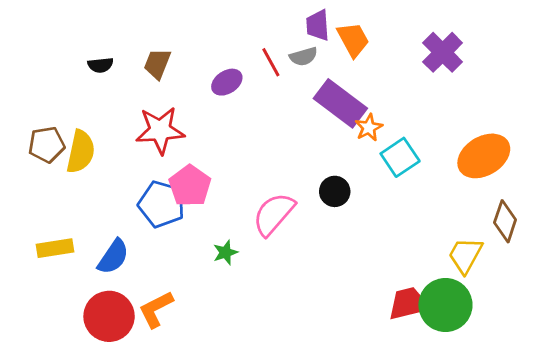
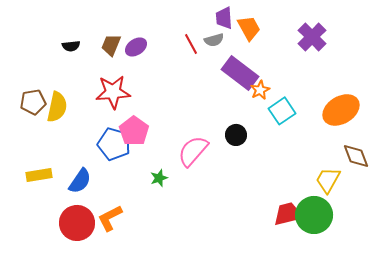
purple ellipse: (227, 82) -> (136, 47), moved
brown diamond: (505, 221) -> (356, 156), turned -40

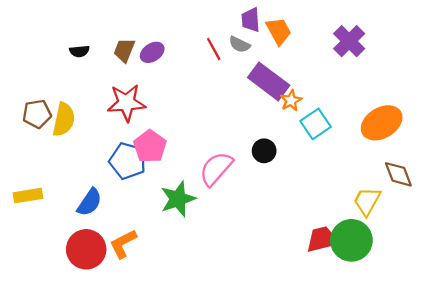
gray semicircle: (214, 40) -> (239, 45), turned 42
yellow rectangle: (39, 175) -> (28, 196), moved
green star: (159, 178) -> (178, 199), size x1.8

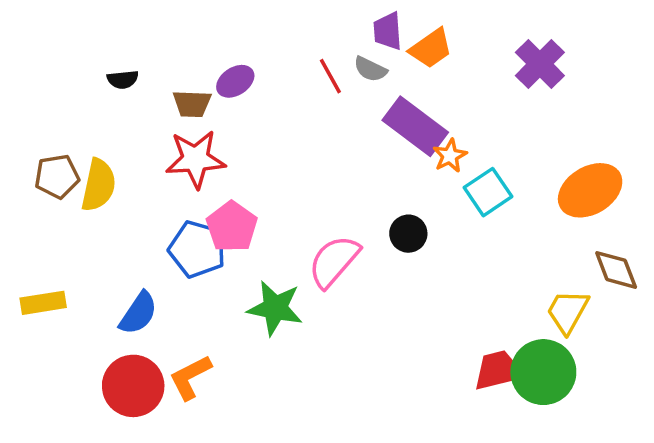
orange trapezoid: (279, 31) -> (431, 48), turned 84
brown trapezoid: (124, 50) -> (192, 104), moved, turned -110
green star: (178, 199) -> (275, 308), turned 30

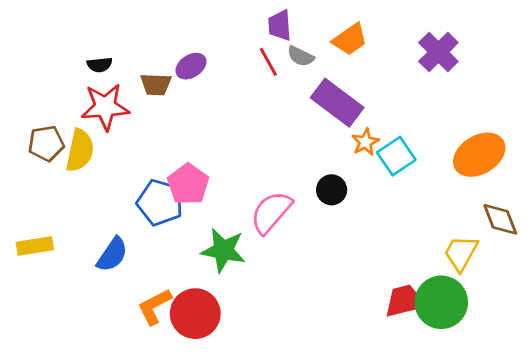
purple trapezoid: (388, 31) -> (280, 25), moved
orange star: (450, 156) -> (365, 142), moved
red star: (195, 159) -> (105, 107), moved
red circle: (133, 386) -> (195, 314), moved

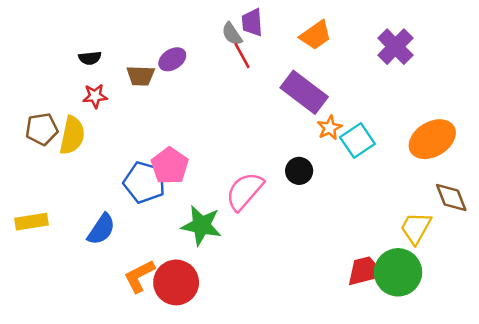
gray semicircle: (301, 56) -> (232, 34), moved, turned 30
red star: (105, 107) -> (95, 96), size x0.6

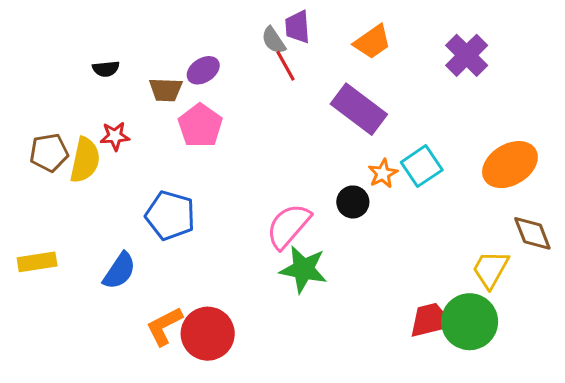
red star: (95, 96) -> (115, 136), moved
orange star: (330, 128) -> (383, 174), moved
pink pentagon: (170, 166) -> (200, 126), moved
green star: (201, 225) -> (303, 269), moved

